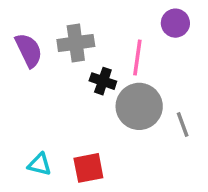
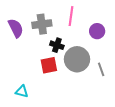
purple circle: (175, 23) -> (97, 31), moved
pink line: (137, 58) -> (71, 16), moved
red square: (88, 168) -> (49, 65), moved

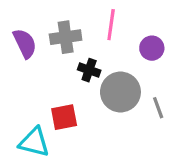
red square: (49, 65) -> (64, 117), moved
cyan triangle: (22, 91) -> (34, 142), size x1.5

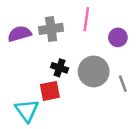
purple semicircle: (25, 43) -> (19, 34), turned -80
black cross: (89, 70) -> (60, 68), moved
cyan triangle: (34, 142) -> (27, 110), turned 40

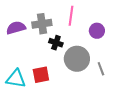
black cross: (60, 68) -> (56, 43), moved
cyan triangle: (27, 110) -> (16, 79), moved, turned -45

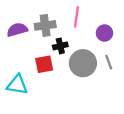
black cross: (56, 43) -> (60, 46), turned -32
gray line: (101, 69) -> (109, 62), moved
red square: (41, 75) -> (44, 64), moved

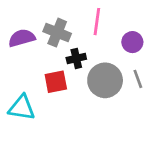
gray cross: (45, 25) -> (57, 33), turned 30

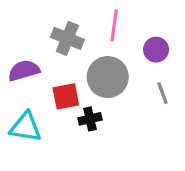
purple semicircle: (22, 38) -> (24, 71), moved
black cross: (76, 58) -> (90, 119), moved
gray circle: (105, 80) -> (108, 77), moved

